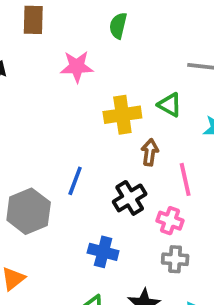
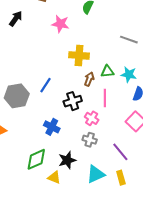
green triangle: (170, 105) -> (107, 71), moved, turned -48

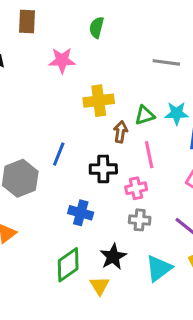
black cross: (73, 101) -> (103, 169), turned 30
pink cross: (92, 118) -> (136, 188), turned -32
yellow triangle: (54, 177) -> (100, 286), turned 48

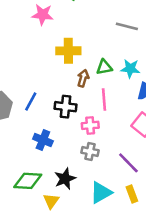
blue line: (59, 154) -> (31, 101), moved
green diamond: (68, 265) -> (28, 181), turned 32

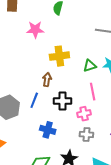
brown arrow: (83, 78) -> (47, 80), moved

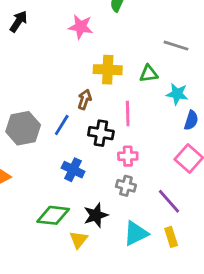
green triangle: (90, 66) -> (149, 74), moved
pink line: (93, 92) -> (128, 113), moved

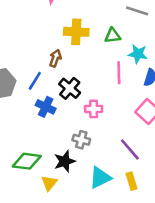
pink line: (128, 113) -> (119, 73), moved
black cross: (101, 133) -> (70, 88), turned 30
blue cross: (73, 170) -> (46, 107), moved
gray cross: (126, 186) -> (81, 140), moved

